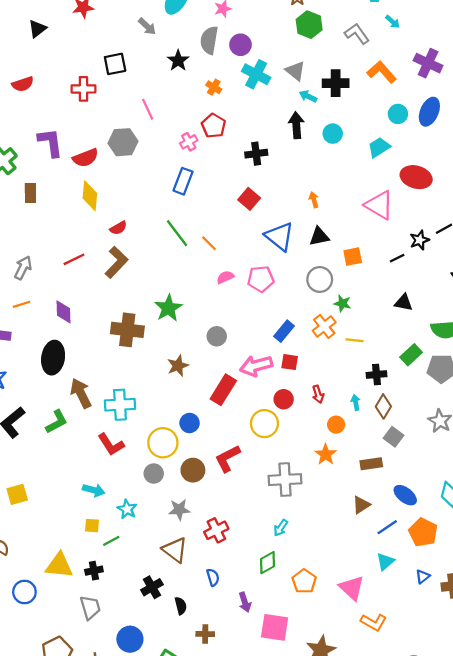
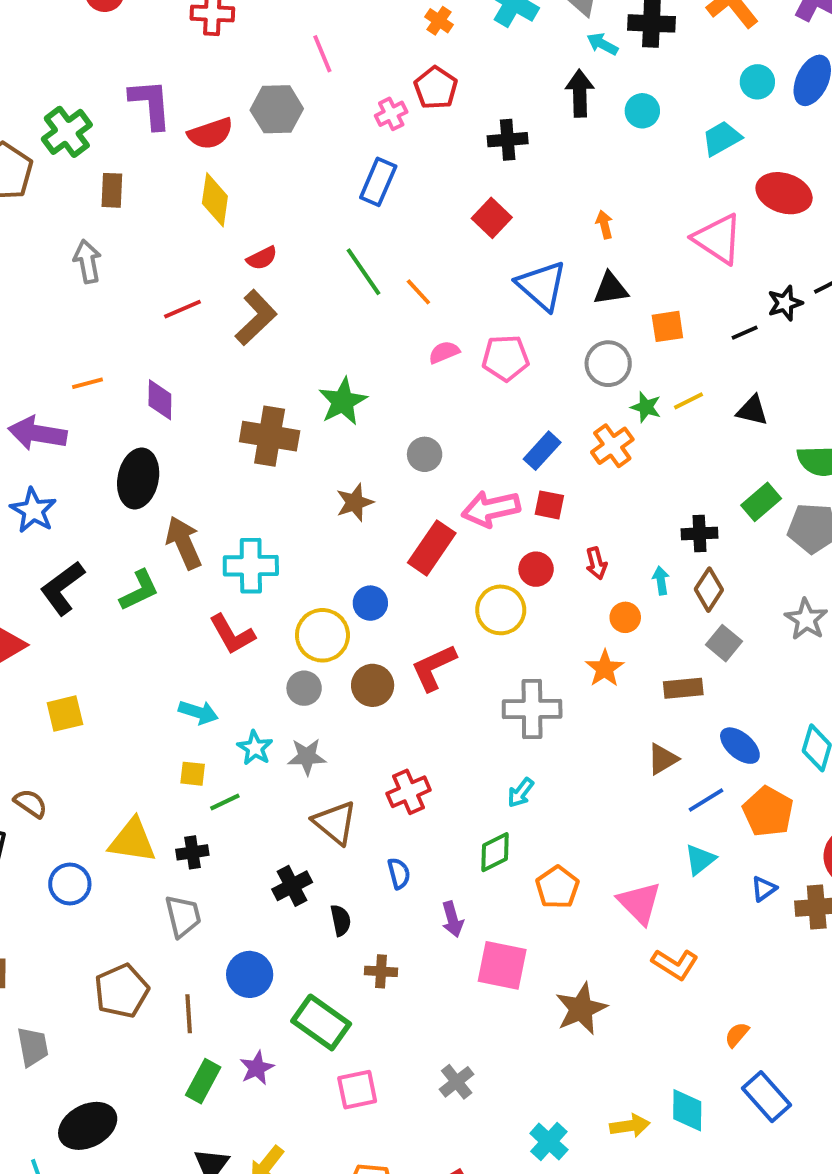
gray arrow: (23, 268) -> (87, 261), moved, turned -40
yellow line: (355, 340) -> (688, 401), moved, turned -36
gray star: (179, 510) -> (307, 757), moved

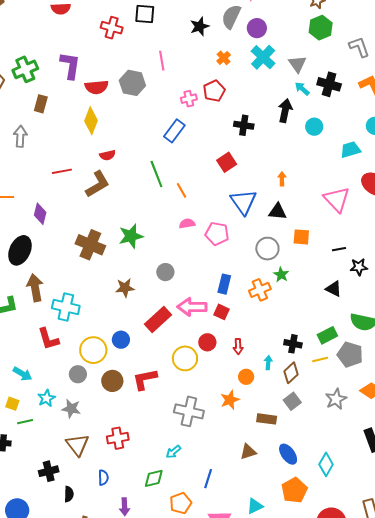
black star: (785, 303) -> (359, 267), moved
yellow line: (688, 401) -> (320, 360), moved
blue rectangle: (542, 451) -> (224, 284), turned -42
blue line: (706, 800) -> (208, 479), moved, turned -54

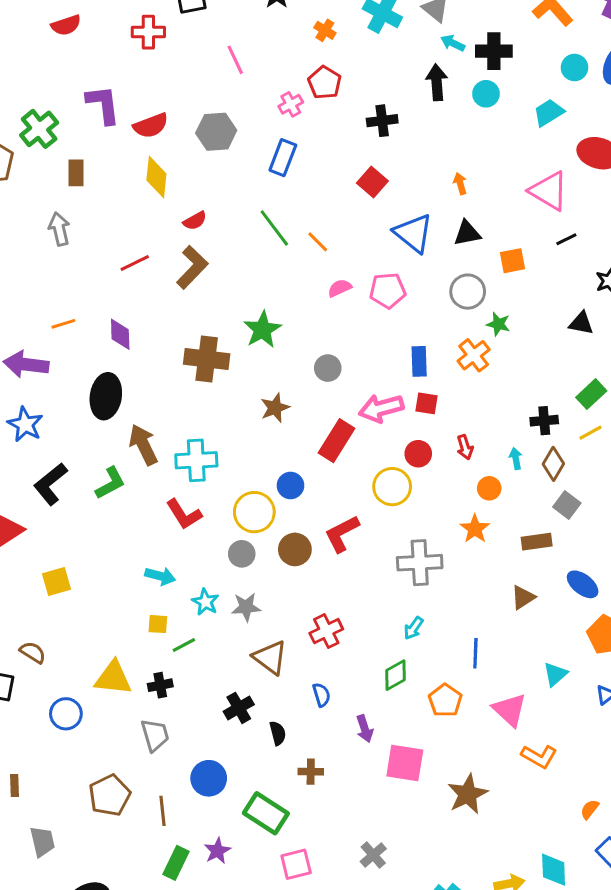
gray hexagon: (132, 83) -> (216, 132), moved
black cross: (329, 84) -> (494, 51), moved
black line: (339, 249) -> (566, 239), moved

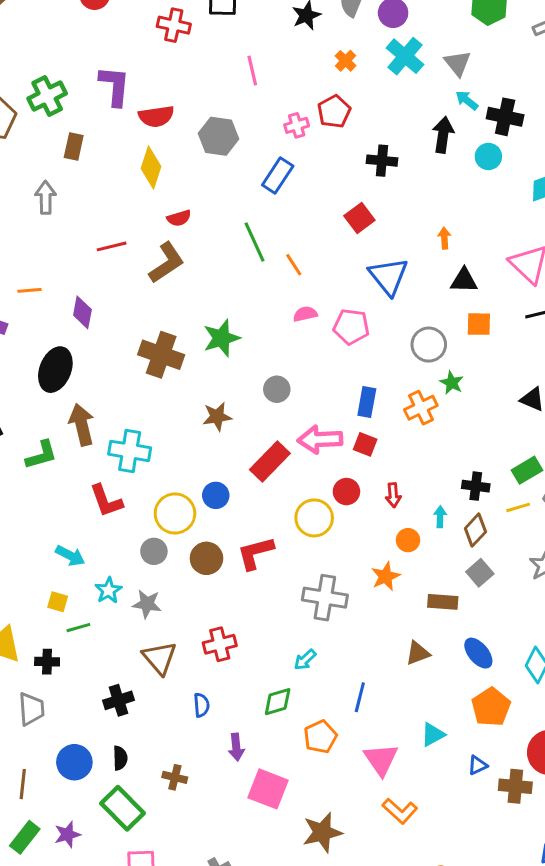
black triangle: (467, 233) -> (464, 280), moved
black semicircle: (278, 733) -> (120, 758), moved

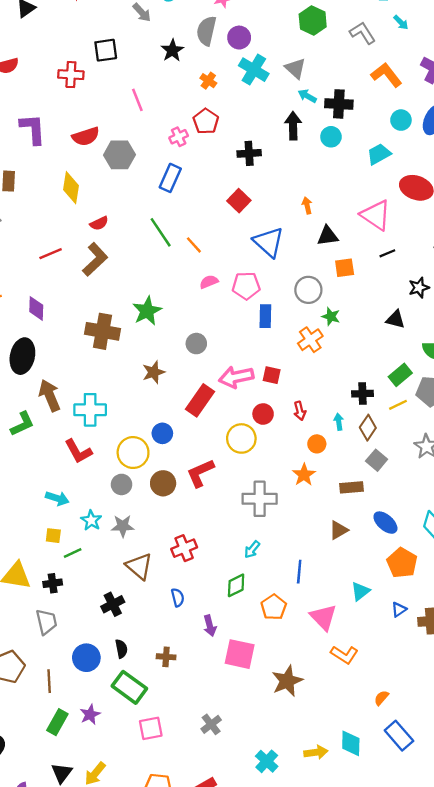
red semicircle: (156, 116) -> (86, 136), moved
blue rectangle: (367, 402) -> (265, 316), moved

